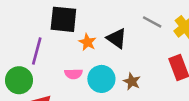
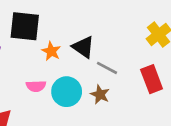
gray line: (152, 22) -> (107, 68), moved

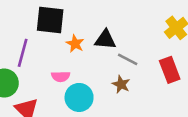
black triangle: (83, 47) -> (105, 40), turned -30
cyan circle: (67, 92) -> (79, 97), moved

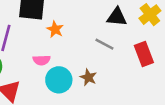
black triangle: (105, 40) -> (117, 17), moved
brown star: (121, 84) -> (88, 77), moved

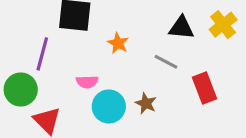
orange star: (55, 29) -> (118, 43), moved
red rectangle: (144, 54) -> (205, 88), moved

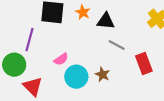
black triangle: (181, 28) -> (106, 21), moved
orange star: (118, 43) -> (83, 12), moved
pink semicircle: (87, 82) -> (61, 59), turned -32

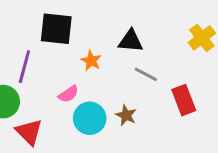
orange star: (83, 12) -> (91, 61), moved

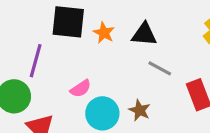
orange star: (91, 61) -> (104, 33), moved

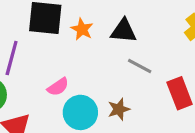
brown star: (140, 110) -> (119, 109), turned 30

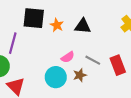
gray line: (140, 66) -> (93, 60), moved
pink semicircle: (58, 87) -> (68, 57), moved

